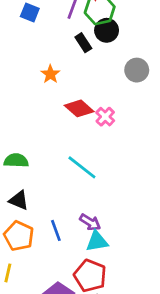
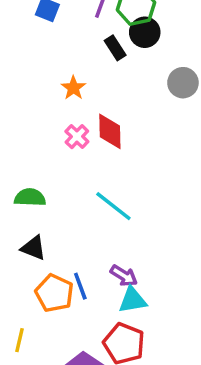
red diamond: (79, 108) -> (110, 131), turned 48
pink cross: (105, 117) -> (77, 137), moved
orange pentagon: (19, 236) -> (54, 293), moved

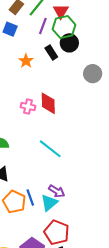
orange star: (73, 88) -> (26, 61), moved
pink cross: (77, 137) -> (28, 106), turned -32
cyan triangle: (133, 300) -> (49, 203), moved, turned -30

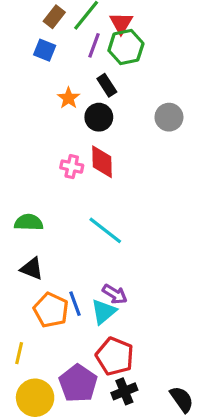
black circle: (69, 43) -> (99, 117), moved

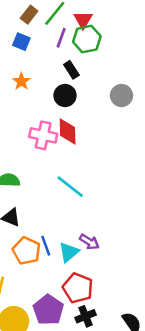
orange star: (69, 98) -> (21, 81), moved
pink cross: (72, 167) -> (43, 135), size x1.5
purple arrow: (115, 294) -> (89, 242), moved

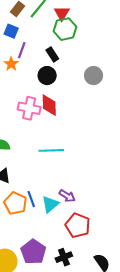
purple line: (61, 38) -> (22, 50), moved
cyan line: (70, 187) -> (51, 150), turned -40
red pentagon: (78, 288) -> (78, 225), moved

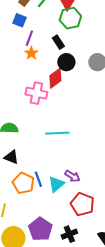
orange star: (11, 64) -> (31, 53), moved
black circle: (47, 76) -> (66, 62), moved
red diamond: (49, 105) -> (55, 78), moved, turned 55

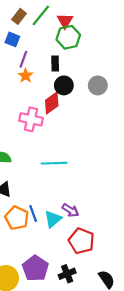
black rectangle: (58, 42) -> (55, 64), turned 32

